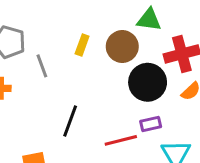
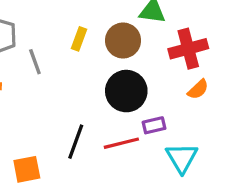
black circle: (148, 82) -> (126, 91), moved
black line: (70, 121) -> (76, 142), moved

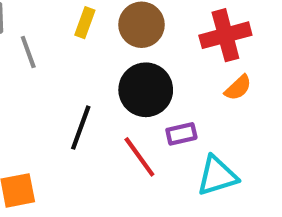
black line: (76, 142) -> (81, 128), moved
red line: (121, 143) -> (139, 157), turned 68
cyan triangle: (182, 158) -> (217, 176), turned 44

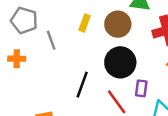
purple rectangle: (181, 134) -> (141, 88), turned -70

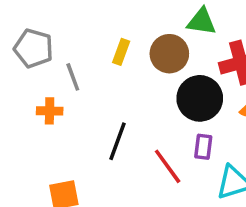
orange cross: (17, 59) -> (50, 111), moved
black circle: (120, 62) -> (200, 98), moved

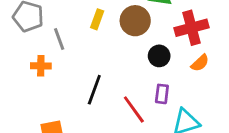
black circle: (200, 98) -> (159, 56), size x0.6

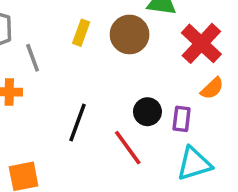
red cross: (192, 28) -> (201, 43), turned -32
black circle: (159, 56) -> (147, 112), moved
purple rectangle: (162, 94) -> (182, 119), moved

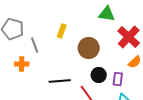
brown circle: (130, 34) -> (89, 48), moved
black line: (77, 122) -> (60, 81), turned 65

